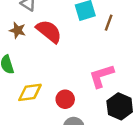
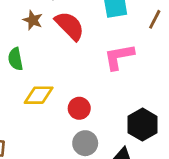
brown line: (109, 23) -> (155, 19), moved
pink L-shape: (101, 76) -> (119, 57), moved

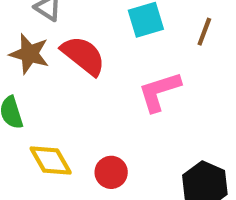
brown star: (33, 20) -> (29, 54), size x1.4
yellow diamond: (39, 95) -> (51, 160), turned 68

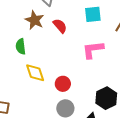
red semicircle: (83, 56) -> (60, 26), size x0.7

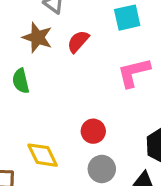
red semicircle: (60, 26) -> (78, 42), turned -91
yellow diamond: (35, 73) -> (43, 155), moved

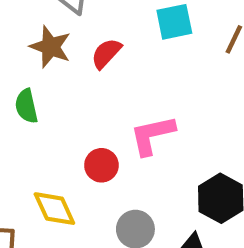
pink L-shape: (134, 73) -> (152, 135), moved
red circle: (93, 131) -> (101, 165), moved

